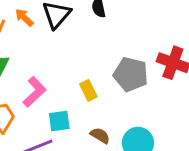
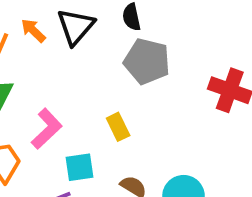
gray pentagon: (131, 74) -> (147, 61), moved

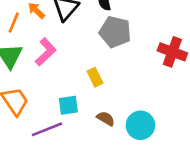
pink L-shape: (47, 129) -> (46, 52), moved

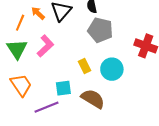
brown semicircle: (106, 119) -> (93, 99), size x1.6
cyan circle: (140, 125) -> (112, 69), moved

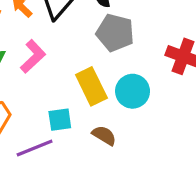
yellow rectangle: (84, 66) -> (91, 86), size x1.6
brown semicircle: (93, 99) -> (104, 135), size x0.7

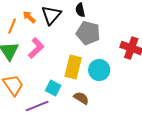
yellow rectangle: (91, 86) -> (73, 67), turned 40
cyan square: (60, 120) -> (53, 88), turned 35

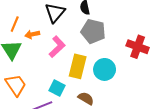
orange arrow: (29, 17) -> (32, 34), moved, turned -56
pink L-shape: (36, 48) -> (57, 47), moved

